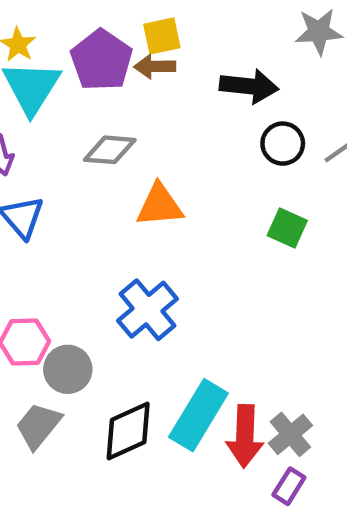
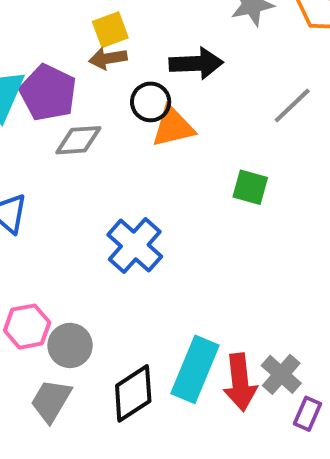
purple pentagon: (101, 60) -> (48, 93), moved
black circle: (283, 144) -> (151, 102), moved
orange triangle: (160, 205) -> (173, 127), moved
blue cross: (147, 310) -> (135, 246), moved
purple rectangle: (289, 486) -> (308, 414), moved

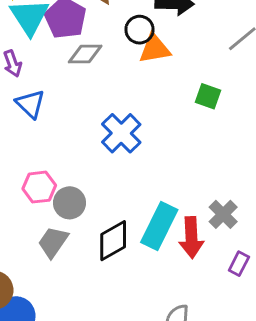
gray cross: (281, 374) -> (223, 214), moved

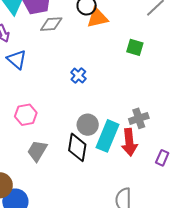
blue cross: (121, 133) -> (78, 75), size x0.6
gray circle: (69, 203) -> (88, 125), moved
gray cross: (223, 214) -> (139, 118), moved, turned 30
black diamond: (113, 241) -> (77, 147), turned -48

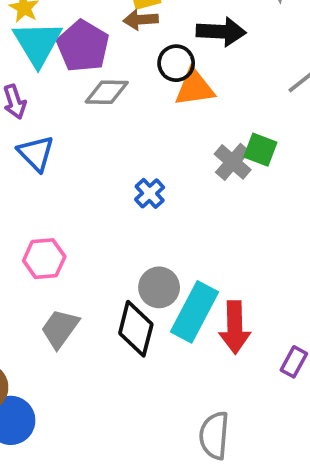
gray cross: (139, 118) -> (233, 162), moved, turned -36

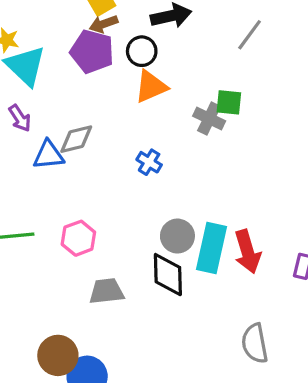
purple pentagon: (83, 46) -> (92, 51), moved
orange triangle: (194, 88) -> (151, 87), moved
gray diamond: (107, 92) -> (76, 139), moved
blue triangle: (36, 153) -> (48, 155), turned -36
gray trapezoid: (60, 329) -> (107, 291), turned 63

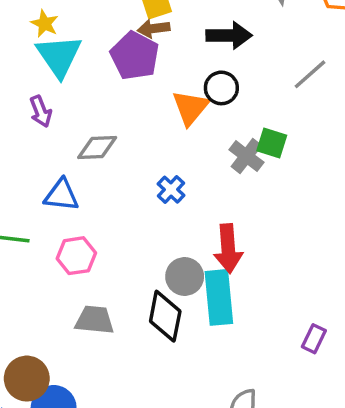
black circle: (142, 51) -> (221, 88), moved
orange triangle: (151, 87) -> (191, 108), turned -39
blue triangle: (48, 155) -> (61, 195), moved
cyan rectangle: (212, 248) -> (219, 297), turned -30
red arrow: (247, 252) -> (228, 249), moved

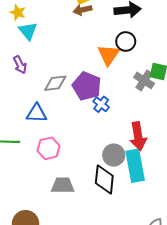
cyan triangle: (59, 56) -> (28, 31), size x0.7
purple pentagon: (135, 56) -> (87, 86), moved

